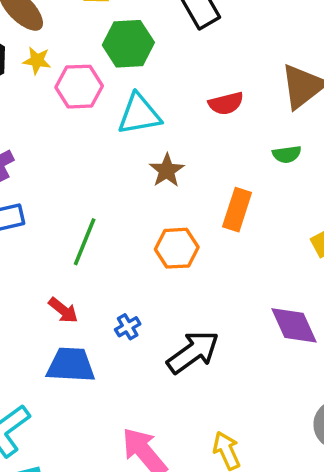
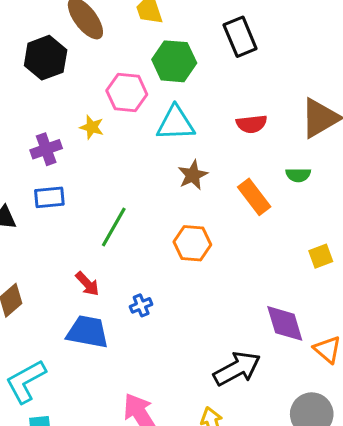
yellow star: (37, 61) -> (92, 127), moved
orange rectangle: (237, 210) -> (254, 197), moved, turned -63
black arrow: (193, 352) -> (237, 369), moved

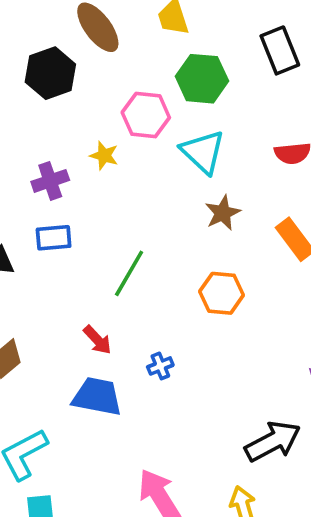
cyan triangle: (176, 123) -> (203, 152), turned 45

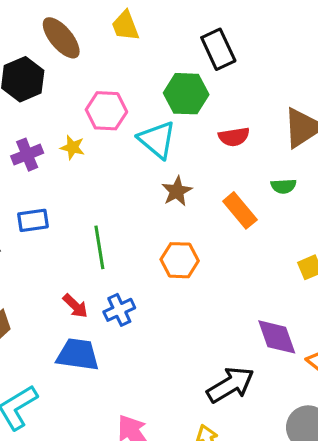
green hexagon: (202, 79) -> (186, 94), moved
purple cross: (50, 181) -> (27, 155), moved
green line: (129, 273) -> (99, 247), turned -36
blue cross: (160, 366) -> (119, 310), moved, size x1.4

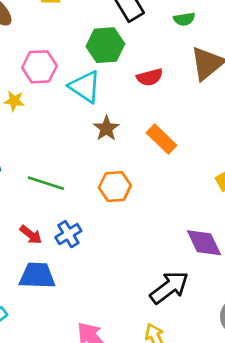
green semicircle: (283, 186) -> (184, 19), moved
green line: (99, 247) -> (46, 183), turned -57

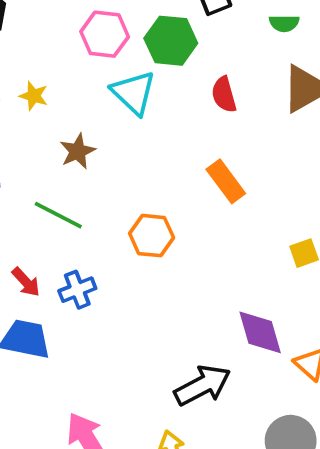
pink hexagon: (39, 67) -> (105, 34), moved
red semicircle: (150, 77) -> (224, 95), turned 80
brown star: (106, 128) -> (78, 151), moved

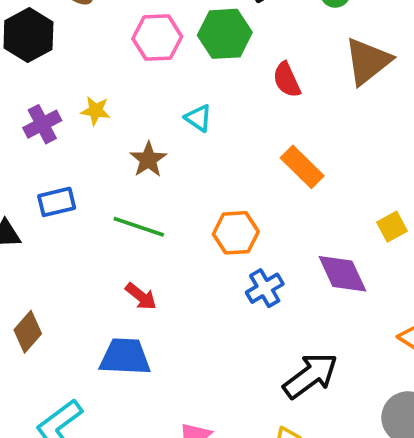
cyan triangle: (134, 93) -> (198, 118), moved, size x0.6
red arrow: (26, 282) -> (141, 296), moved
blue cross: (77, 290) -> (265, 288), moved
purple diamond: (260, 332) -> (342, 274), moved

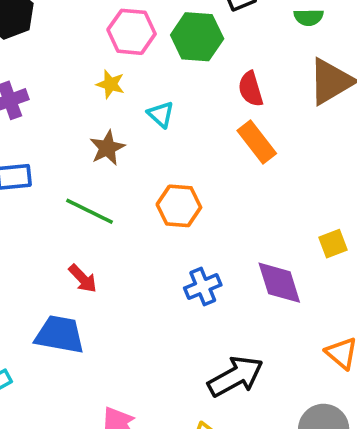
yellow star: (96, 111) -> (110, 84), moved
orange rectangle: (302, 167) -> (257, 142), moved
orange hexagon: (236, 233) -> (179, 206), moved

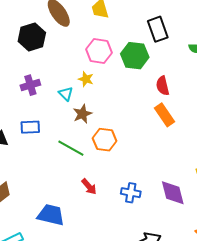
cyan triangle: (161, 114) -> (66, 94), moved
orange hexagon: (179, 206) -> (105, 140), moved
red arrow: (83, 279) -> (89, 187), moved
blue cross: (203, 287) -> (131, 193), turned 30

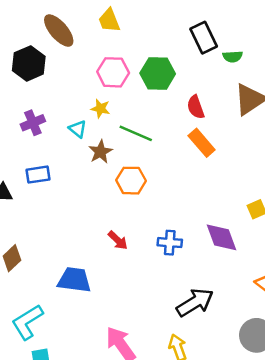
black rectangle: (158, 29) -> (204, 38), moved
green line: (71, 148) -> (136, 133), moved

